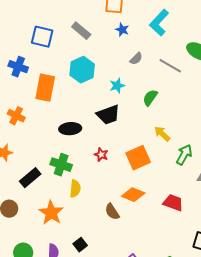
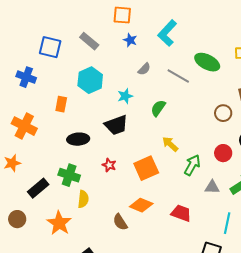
orange rectangle: (45, 88) -> (61, 104), moved, size x0.6
orange cross: (16, 116) -> (24, 126), size x1.4

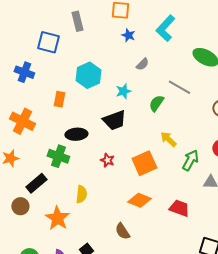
gray rectangle: (89, 41) -> (77, 21), moved, turned 36
gray line: (178, 76) -> (179, 87), moved
green cross: (69, 175) -> (58, 156), moved
brown circle: (17, 219) -> (20, 206), moved
brown semicircle: (120, 222) -> (122, 231), moved

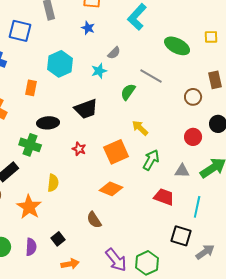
blue star: (128, 35) -> (88, 28), moved
cyan star: (123, 91) -> (99, 71), moved
green arrow: (190, 160) -> (151, 160), moved
red trapezoid: (179, 208) -> (164, 197), moved

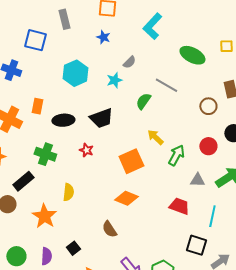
orange rectangle: (31, 88) -> (37, 106), moved
black ellipse: (48, 123) -> (63, 120), moved
red star: (79, 149) -> (86, 150), moved
green arrow: (151, 160) -> (176, 155), moved

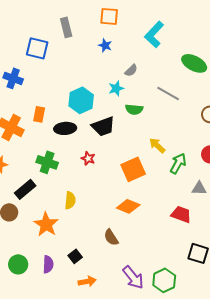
cyan hexagon: (75, 73) -> (81, 100), moved
green semicircle: (143, 101) -> (134, 109), moved, turned -120

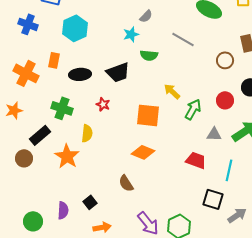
cyan hexagon: (81, 100) -> (75, 28), moved
orange square: (133, 169) -> (148, 115), turned 30
yellow semicircle: (70, 200) -> (87, 133), moved
orange star: (46, 224) -> (67, 156), moved
green circle: (18, 264) -> (33, 221), moved

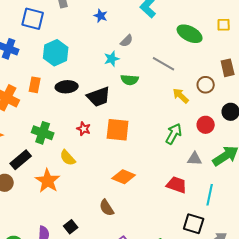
black ellipse: (80, 74) -> (67, 87), moved
yellow arrow: (172, 91) -> (181, 96), moved
orange square: (148, 115) -> (118, 130), moved
yellow semicircle: (87, 133) -> (68, 158), turned 132

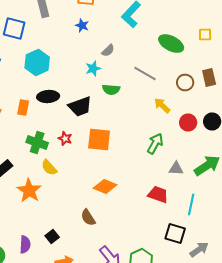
orange rectangle: (35, 85) -> (23, 108), moved
brown circle: (206, 85) -> (185, 82), moved
red circle: (206, 125) -> (188, 122), moved
green cross: (43, 133) -> (37, 142), moved

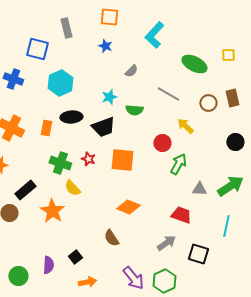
cyan star: (93, 68) -> (109, 97), moved
red circle: (188, 122) -> (162, 143), moved
cyan line: (191, 204) -> (226, 226), moved
gray arrow: (199, 250) -> (166, 243), moved

